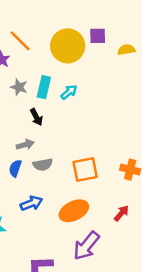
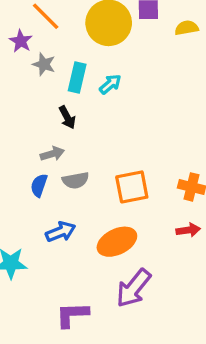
gray star: (19, 87) -> (44, 64), moved
red arrow: (121, 213) -> (188, 230), moved, turned 42

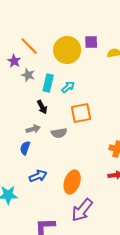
gray semicircle: (75, 180) -> (59, 133), moved
orange square: (132, 187) -> (81, 113), moved
orange ellipse: (117, 242) -> (72, 182), turned -45

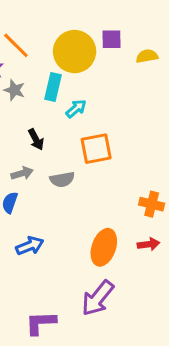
cyan rectangle: (48, 83) -> (53, 87), moved
orange ellipse: (72, 182) -> (104, 247), moved

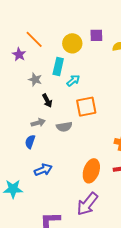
yellow circle: (75, 52) -> (72, 43), size x0.7
gray star: (14, 90) -> (35, 80), moved

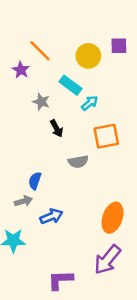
cyan rectangle: (58, 66) -> (71, 85), turned -66
gray arrow: (38, 123) -> (23, 201), moved

